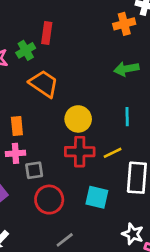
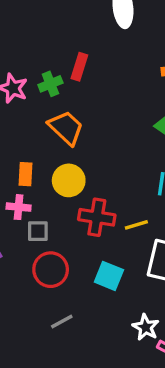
yellow circle: (78, 119) -> (69, 180), moved

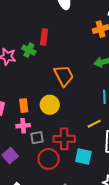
green cross: (50, 84) -> (29, 50), turned -32
orange trapezoid: (66, 128) -> (64, 76), moved, turned 30
red cross: (97, 217) -> (64, 139), moved

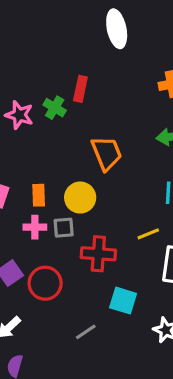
gray square: (37, 138) -> (64, 228), moved
cyan square: (83, 157) -> (123, 301), moved
red circle: (49, 159) -> (45, 283), moved

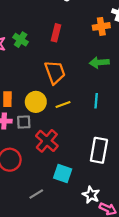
red rectangle: (80, 89) -> (56, 33), moved
yellow line: (148, 234) -> (63, 104), moved
red cross: (98, 254) -> (47, 141), turned 35

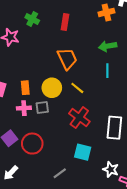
green cross: (21, 40) -> (32, 19), moved
cyan line: (96, 101) -> (107, 71), moved
yellow line: (63, 104) -> (77, 88), turned 64
red cross: (47, 141) -> (79, 117), moved

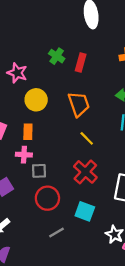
green cross: (32, 19) -> (57, 56), moved
yellow circle: (52, 88) -> (36, 100), moved
gray square: (42, 107) -> (39, 171), moved
red circle: (32, 144) -> (47, 198), moved

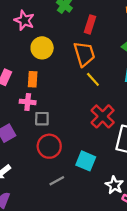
red rectangle: (81, 62) -> (90, 24), moved
yellow line: (87, 138) -> (93, 79), moved
red cross: (85, 172) -> (103, 116), moved

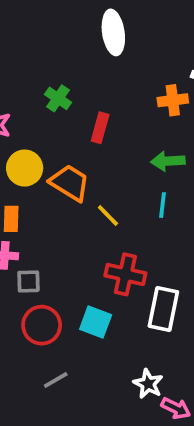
orange trapezoid: (84, 54) -> (70, 183), moved, turned -40
red cross: (103, 116) -> (125, 274), turned -30
cyan square: (86, 161) -> (96, 322), moved

